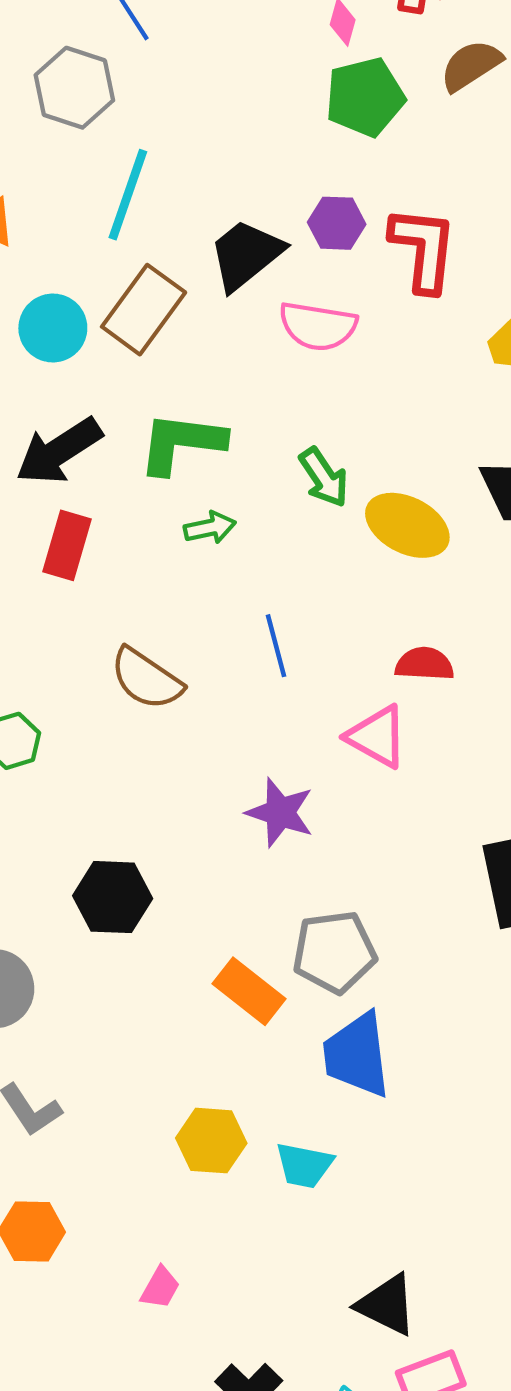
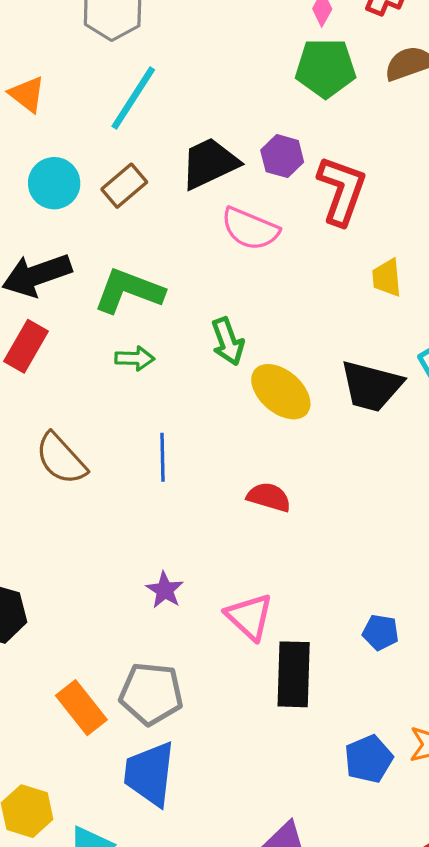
brown rectangle: (144, 310) -> (124, 186), size x0.7
pink triangle: (377, 737) -> (249, 617), moved
purple star: (280, 812) -> (165, 590), moved, size x0.7

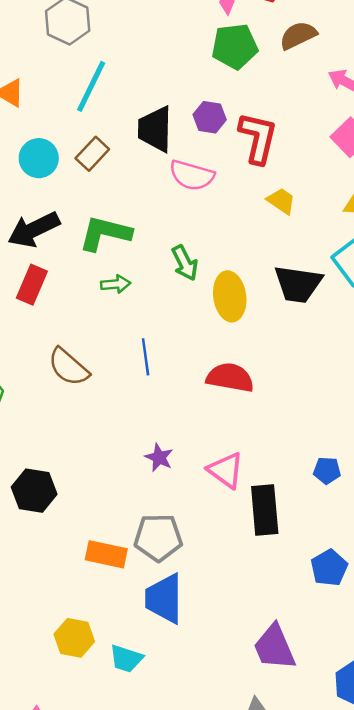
black trapezoid: (210, 163) -> (155, 129), turned -57
yellow trapezoid: (387, 278) -> (281, 201), moved, turned 136
yellow ellipse: (281, 392) -> (230, 296), turned 48
red semicircle: (269, 497) -> (230, 378), size x1.4
orange rectangle: (81, 708) -> (106, 554), turned -33

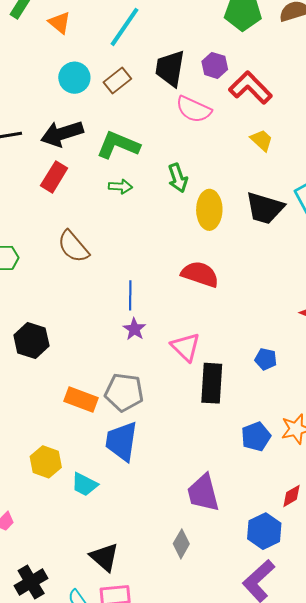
red L-shape: (258, 138) -> (250, 88), turned -66
blue line: (146, 357) -> (130, 295), moved

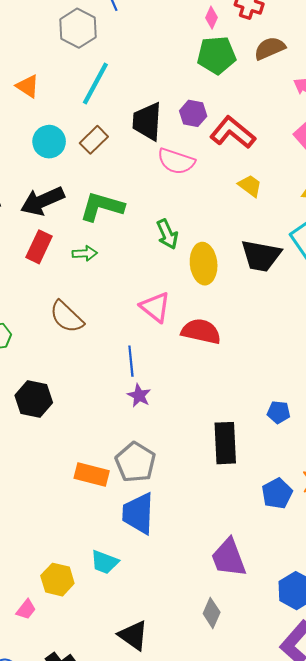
green arrow: (120, 187) -> (85, 253), moved
black hexagon: (31, 340) -> (34, 399), moved
pink triangle: (186, 347) -> (155, 307), moved
gray pentagon: (124, 392) -> (135, 462), turned 30
yellow hexagon: (46, 462) -> (57, 580), moved

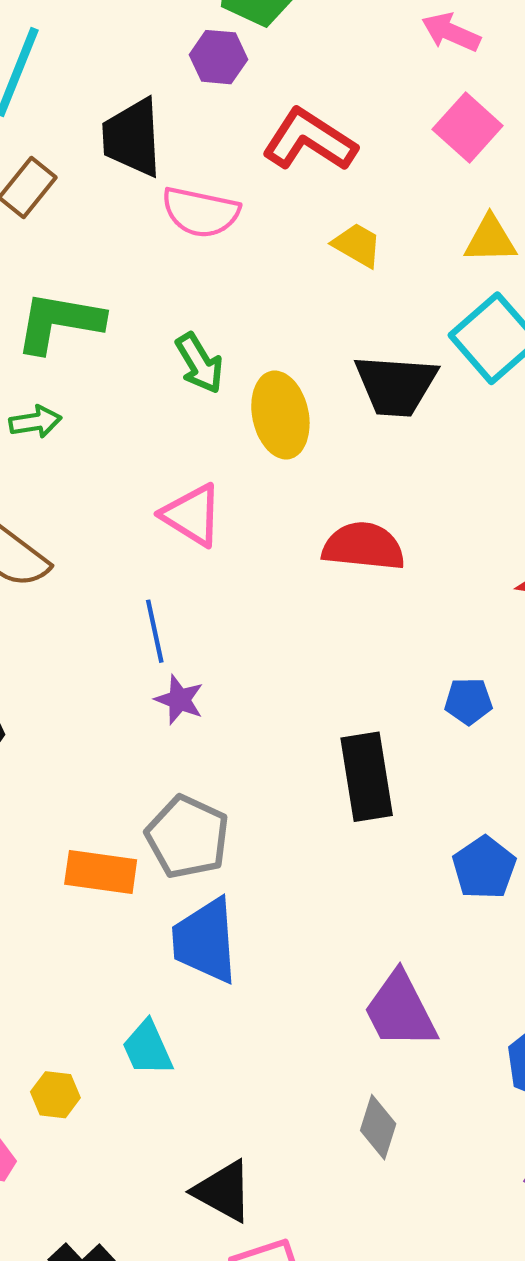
purple hexagon: (193, 113) -> (218, 57), moved
red semicircle: (201, 331) -> (364, 546), moved
cyan trapezoid: (105, 562) -> (148, 1048), turned 52
yellow hexagon: (57, 580) -> (55, 1095), size x0.7

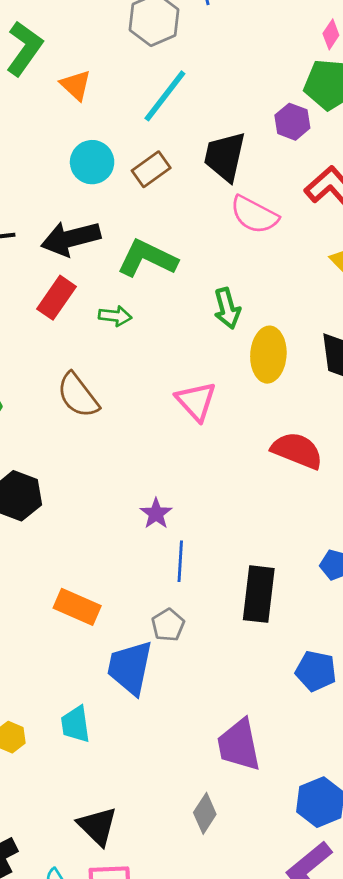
blue line: (155, 631) -> (180, 561), moved
gray pentagon: (187, 837) -> (168, 625), moved, size x0.6
blue pentagon: (484, 868) -> (316, 671), turned 30

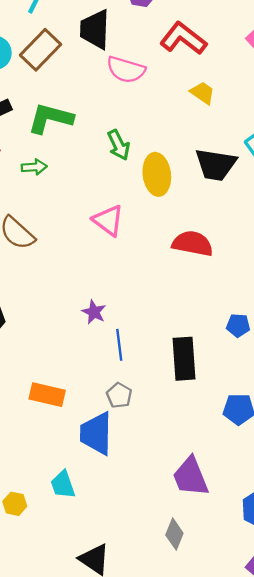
brown rectangle: (151, 169) -> (41, 50), size x1.4

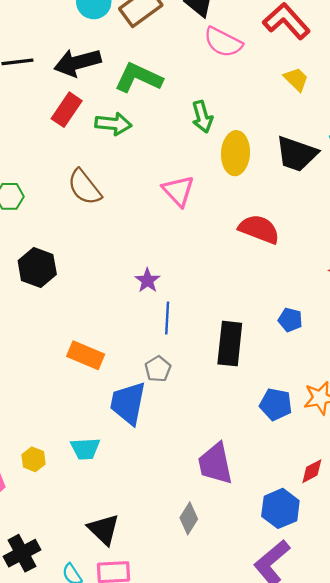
green arrow: (34, 167) -> (113, 124), size x1.4
cyan trapezoid: (63, 485) -> (85, 449), turned -84

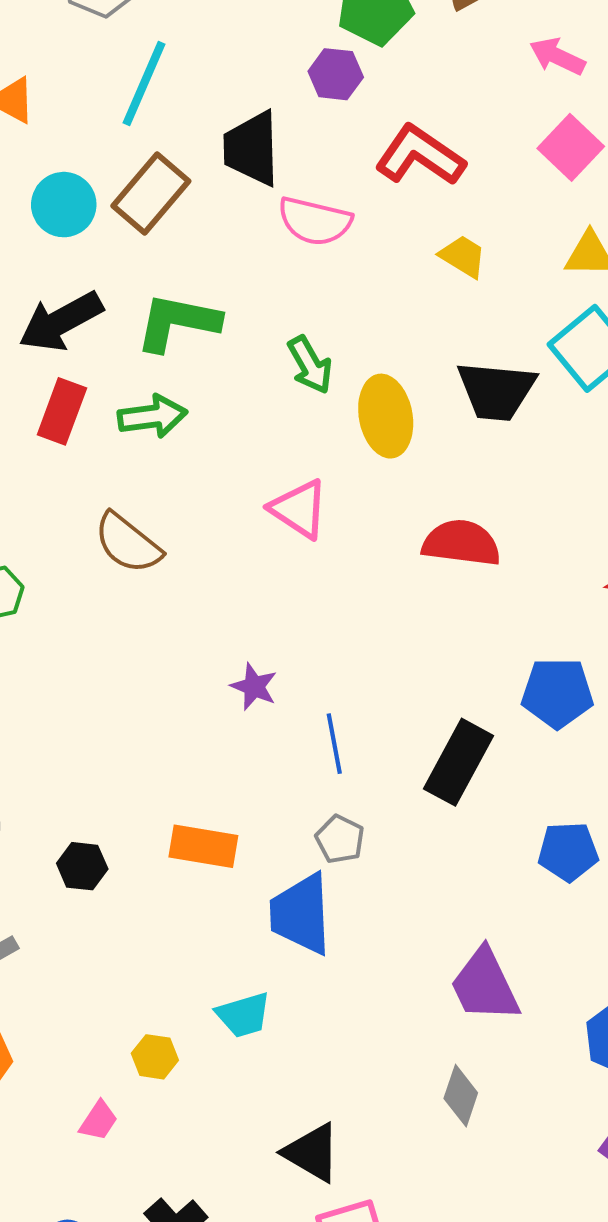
black hexagon: (37, 267) -> (82, 866), moved, size x0.7
purple star: (147, 280) -> (254, 687), moved
blue pentagon: (290, 320) -> (557, 693), size x1.6
black rectangle: (230, 344) -> (459, 762), turned 36

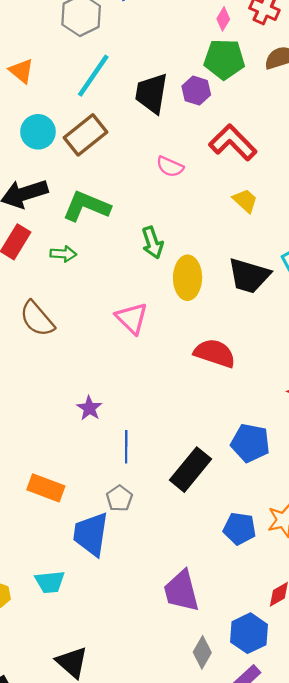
black trapezoid: (252, 149) -> (151, 93), moved
pink semicircle: (315, 221) -> (170, 167), size x0.7
green arrow: (152, 416) -> (63, 254), size x0.7
gray diamond: (461, 1096) -> (202, 652), moved

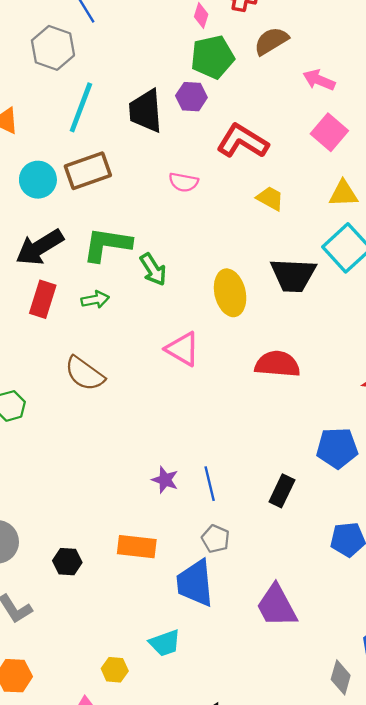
brown rectangle: (86, 135) -> (88, 171), turned 33
green arrow: (152, 243) -> (153, 269), moved
purple star: (89, 408) -> (165, 480), moved
black rectangle: (190, 470) -> (282, 491), size x0.7
purple trapezoid: (181, 591) -> (277, 606), moved

